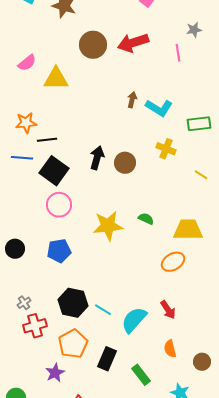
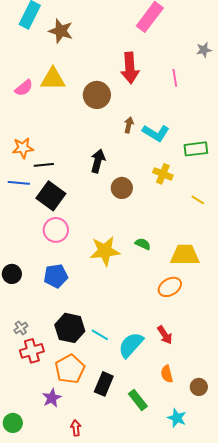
gray star: (194, 30) -> (204, 50), moved
red arrow: (133, 43) -> (130, 68), turned -76
brown circle: (93, 45) -> (97, 95), moved
yellow triangle: (56, 79) -> (53, 79), moved
black arrow: (97, 158) -> (98, 161), moved

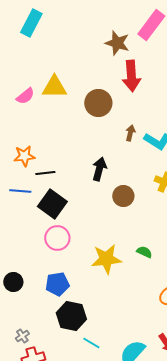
brown star: (61, 31) -> (117, 43), moved
black hexagon: (70, 328) -> (71, 316), moved
cyan line: (100, 335) -> (91, 343), moved

